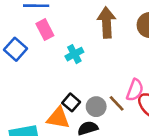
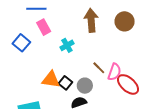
brown line: (117, 103) -> (99, 68), moved
orange triangle: (58, 118) -> (51, 80), moved

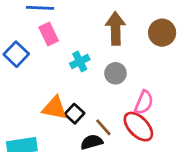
brown line: (99, 68) -> (103, 127), moved
red ellipse: (128, 84) -> (138, 127), moved
gray circle: (85, 86) -> (115, 73), moved

